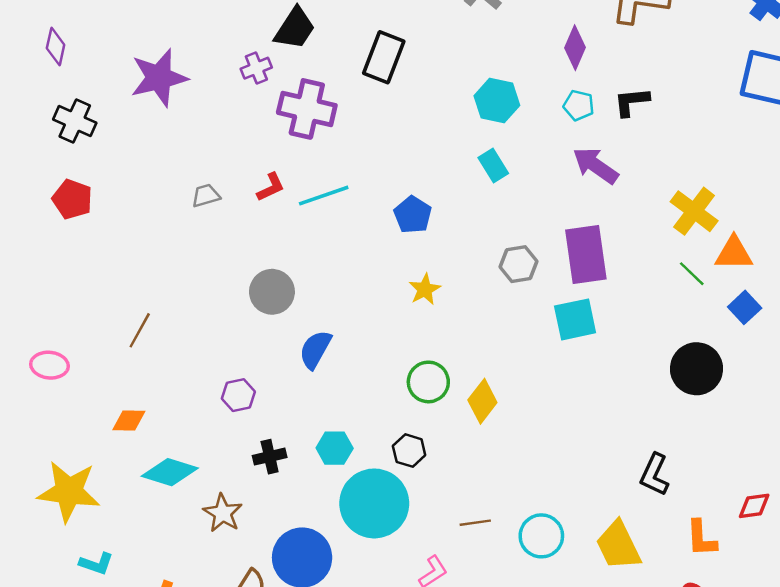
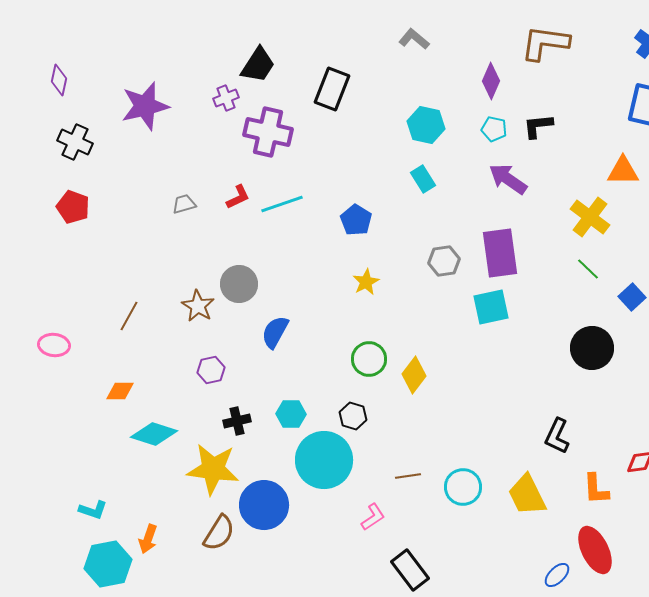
orange triangle: (734, 253) -> (623, 171), moved
yellow star: (69, 491) -> (213, 469), moved
brown star: (223, 513) -> (198, 306), moved

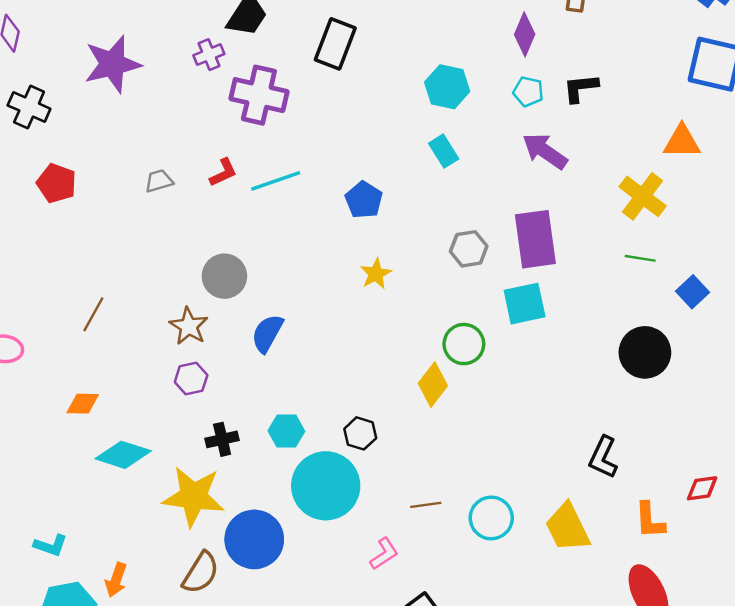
red pentagon: (73, 207) -> (56, 183), moved
green line: (588, 269) -> (640, 258), turned -35
brown star: (198, 306) -> (189, 326), moved
green circle: (369, 359) -> (464, 344), moved

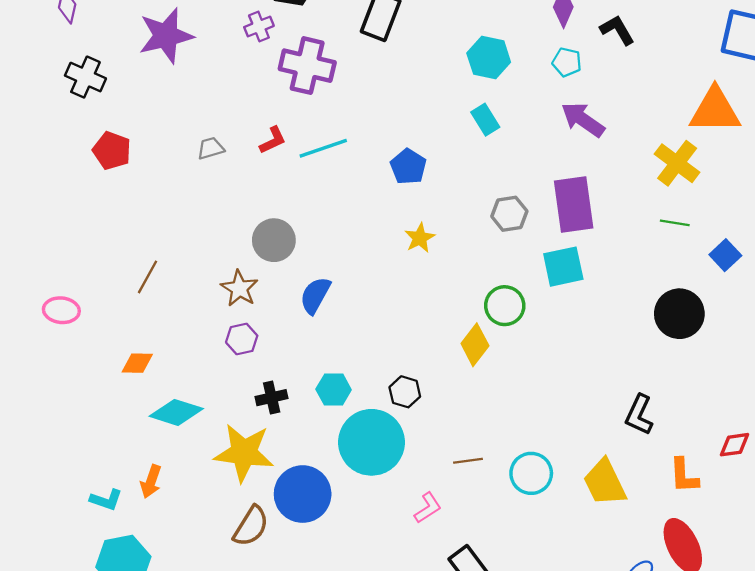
black L-shape: (581, 88) -> (617, 30), moved, turned 66
orange triangle: (682, 142) -> (715, 110), size x1.4
orange arrow: (116, 580) -> (151, 481), moved

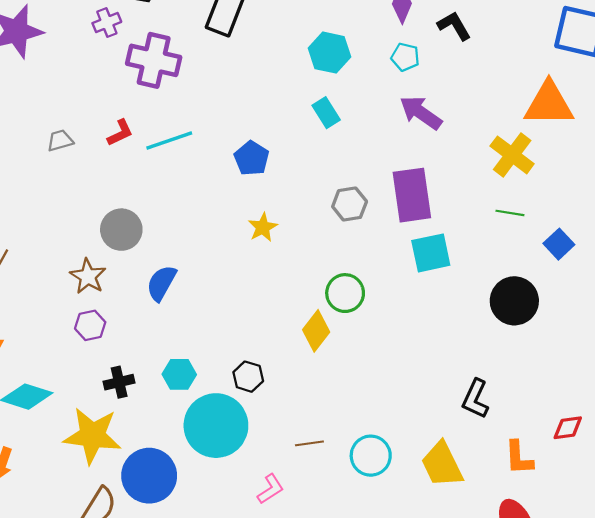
cyan square: (563, 267) -> (431, 253), moved

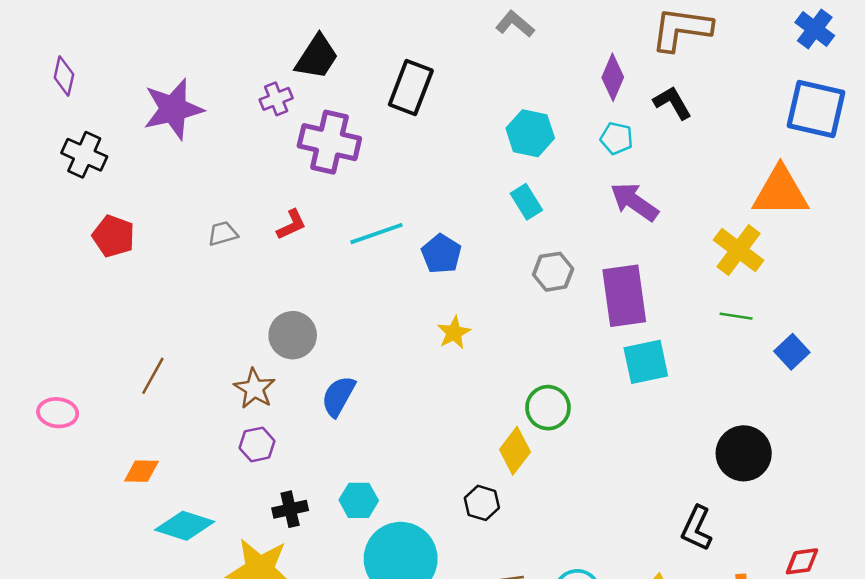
cyan line: (169, 141) -> (376, 234), moved
gray hexagon: (350, 204) -> (553, 272), moved
black circle: (514, 301) -> (744, 453), moved
black hexagon: (248, 377) -> (482, 503), moved

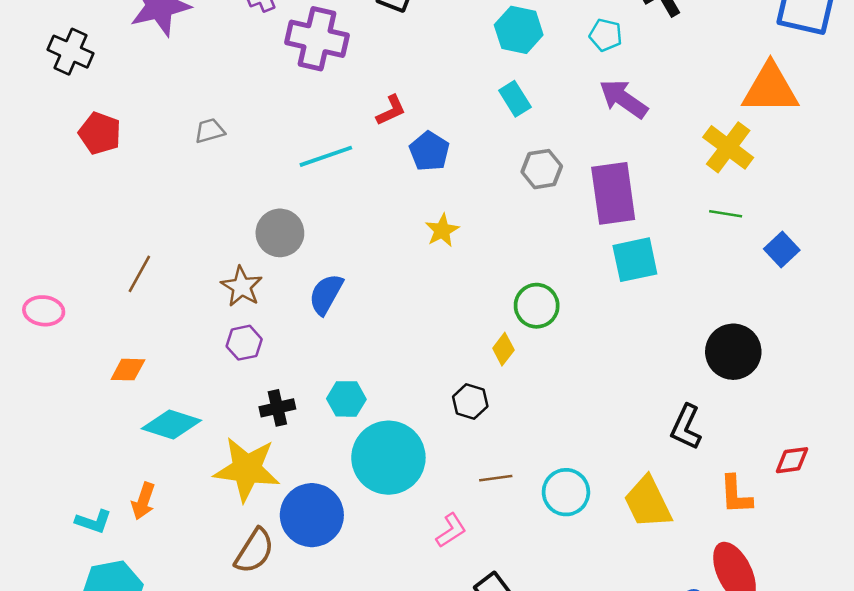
red L-shape: (291, 225) -> (391, 110), moved
cyan line: (376, 234) -> (326, 156), moved
yellow diamond: (515, 451) -> (503, 349), size x0.7

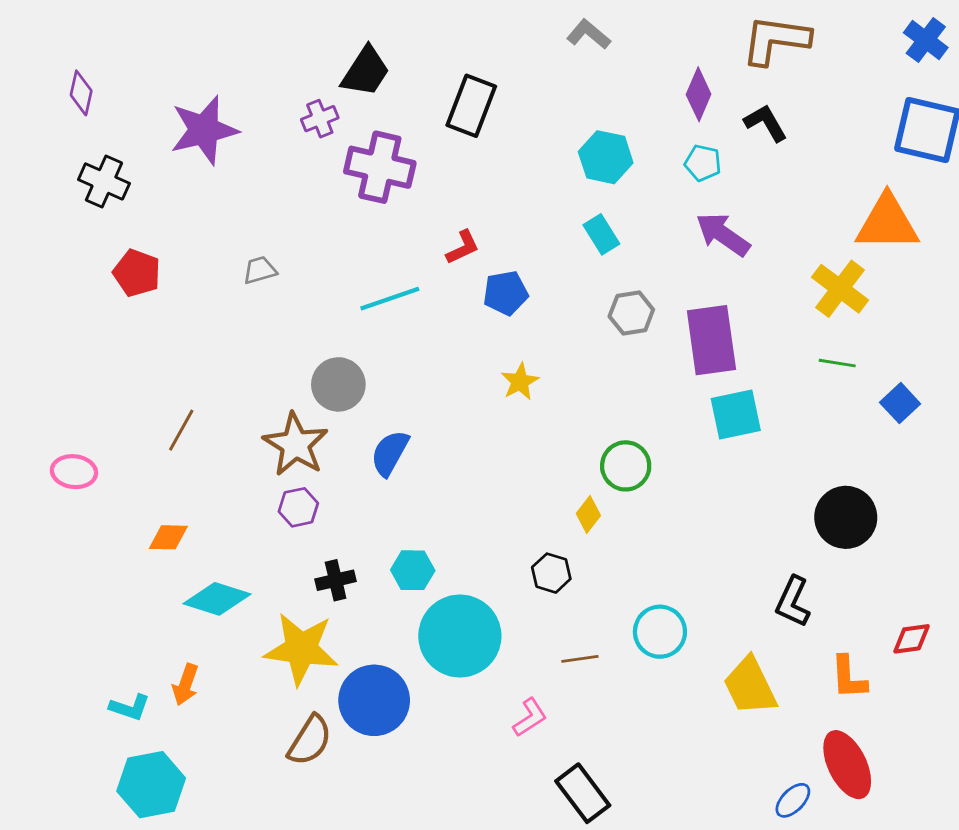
blue pentagon: (429, 151) -> (506, 293), turned 30
brown star: (242, 287) -> (296, 444), size x1.4
cyan circle: (566, 492) -> (660, 632), moved

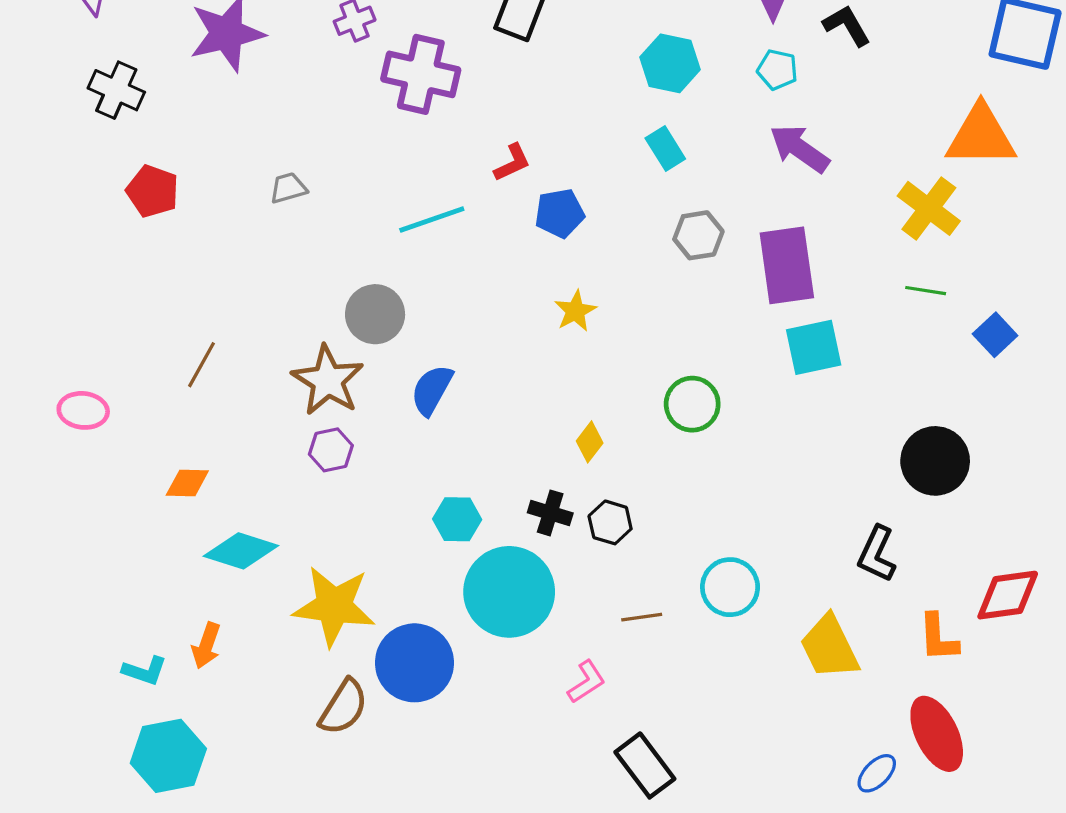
yellow diamond: (588, 515) -> (590, 442), moved
black cross: (336, 580) -> (550, 513), moved, turned 30
red diamond: (911, 639) -> (1008, 595), size x1.5

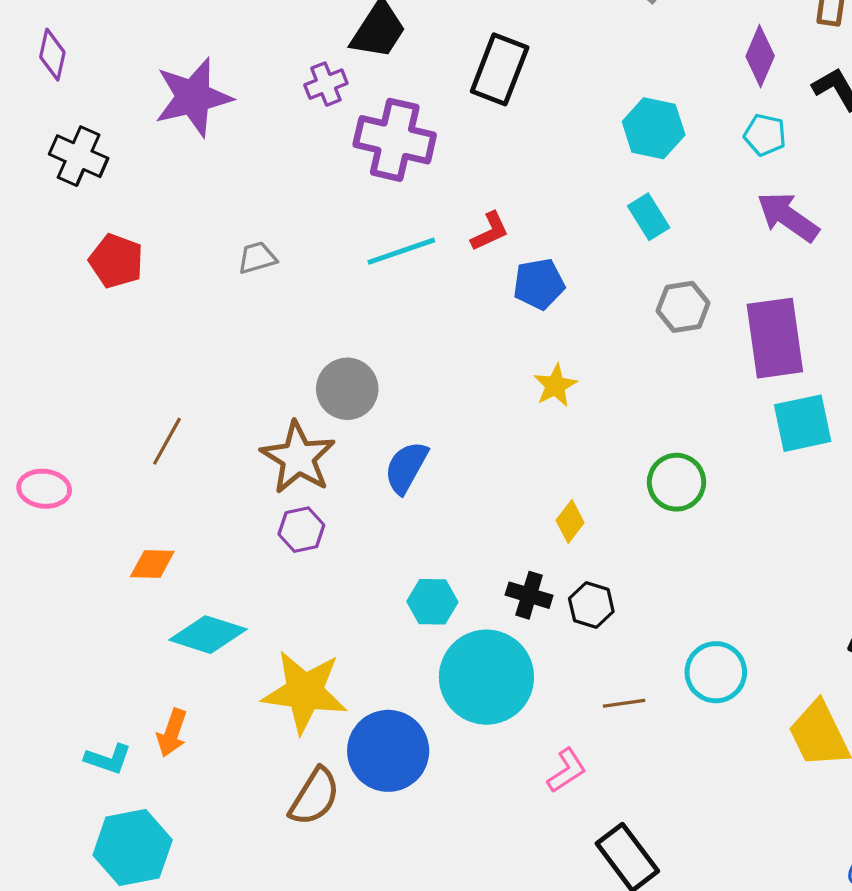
cyan line: (432, 220) -> (401, 251), moved

